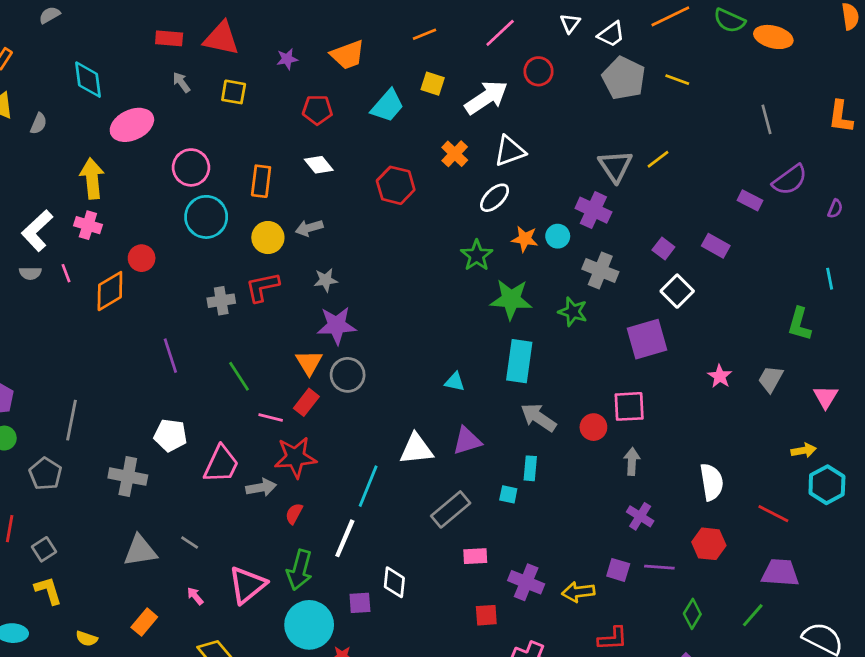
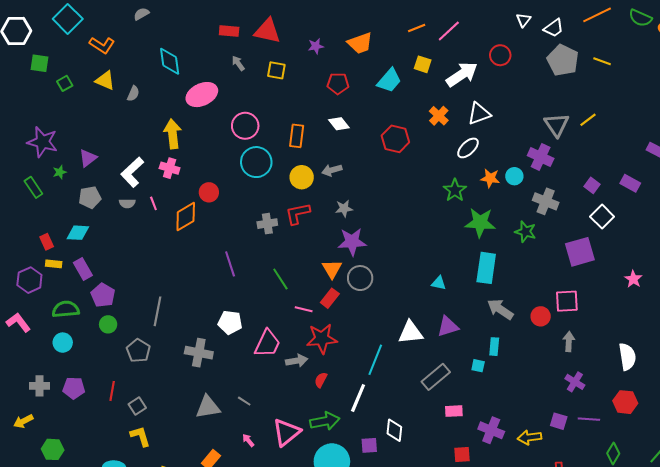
pink line: (500, 33) -> (449, 31), moved
green arrow: (300, 570) -> (325, 421), turned -116

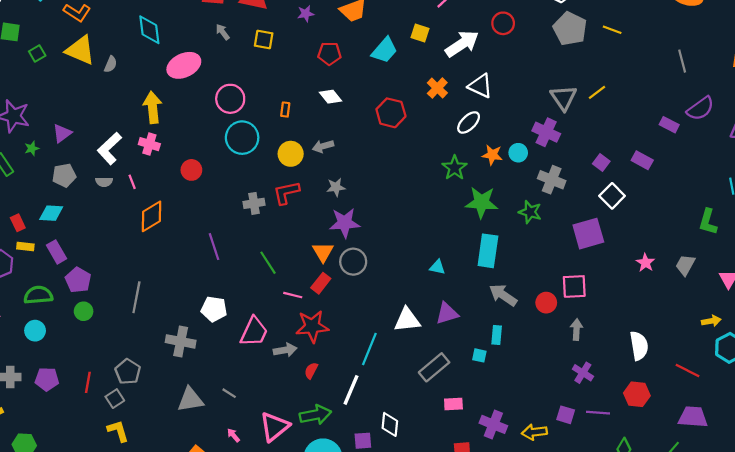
yellow triangle: (105, 80) -> (80, 50), size x1.4
white triangle: (479, 114) -> (480, 86), turned 45
orange rectangle: (297, 136) -> (285, 110), size x0.6
orange diamond: (186, 217) -> (151, 216), moved
gray pentagon: (138, 351) -> (128, 372), moved

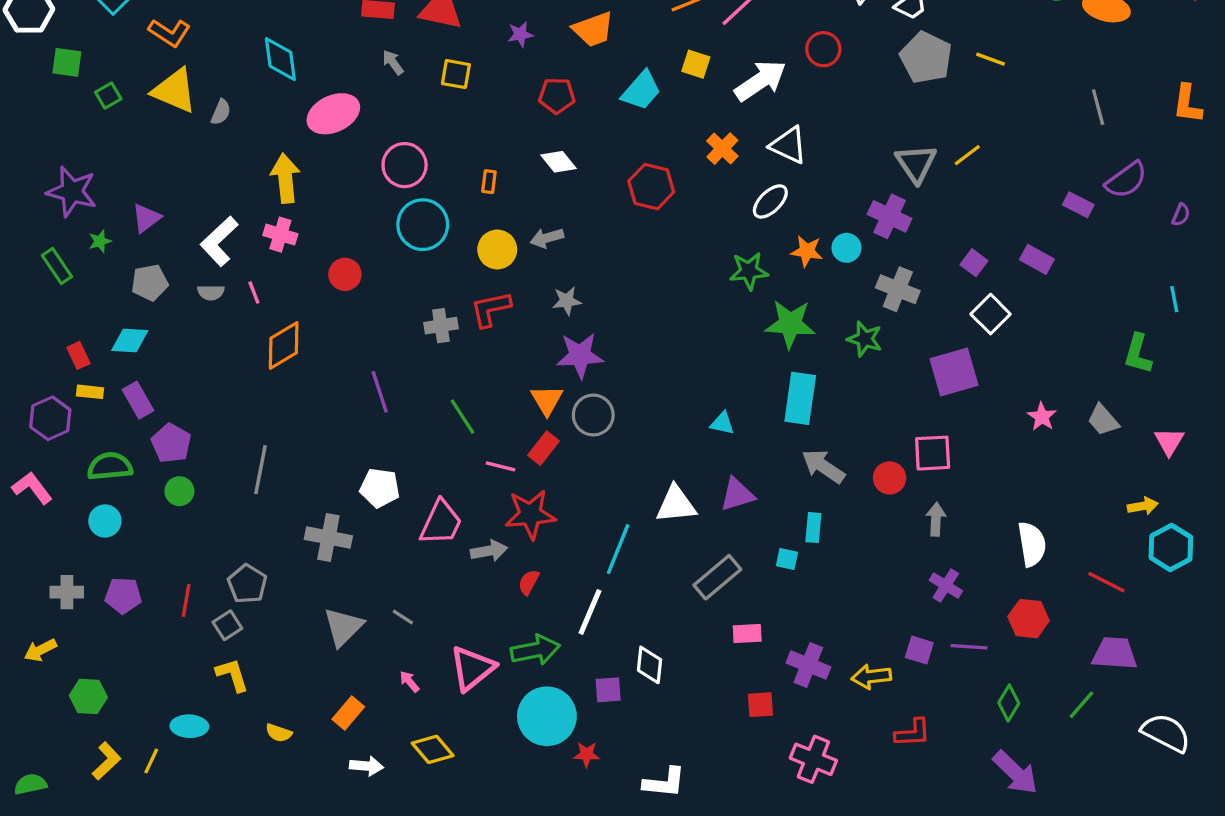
green star: (455, 168) -> (749, 271), turned 30
gray trapezoid: (685, 265) -> (1103, 420), turned -70
gray triangle: (190, 400) -> (343, 627), turned -36

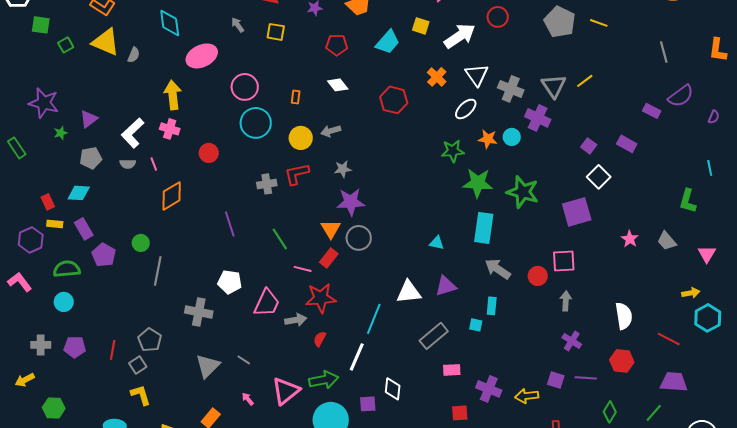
white triangle: (789, 145) -> (477, 75), turned 30
green rectangle: (57, 266) -> (17, 148), moved
gray cross: (898, 289) -> (511, 89), moved
green star: (865, 339) -> (523, 192), size x1.5
green circle: (179, 491) -> (141, 243), moved

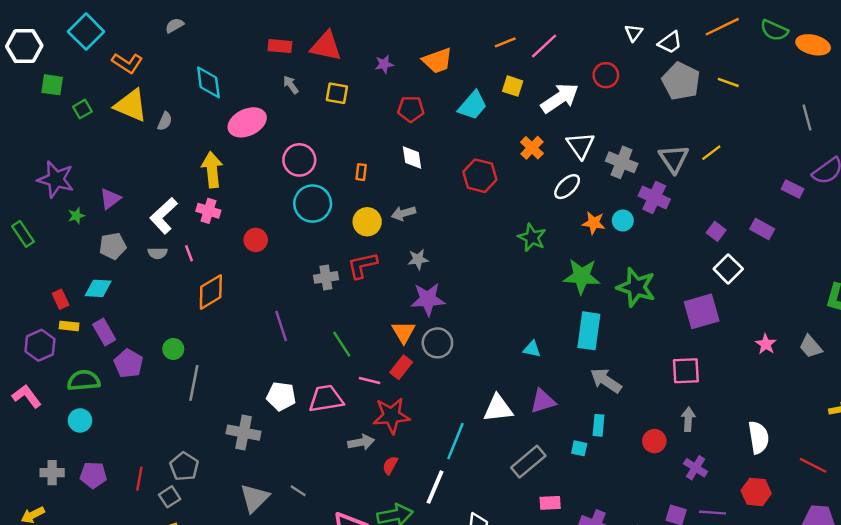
white diamond: (338, 85) -> (412, 158), turned 30
green star: (453, 151) -> (532, 237), moved, turned 30
red circle: (538, 276) -> (654, 441), moved
pink trapezoid: (267, 303) -> (326, 399), moved, turned -124

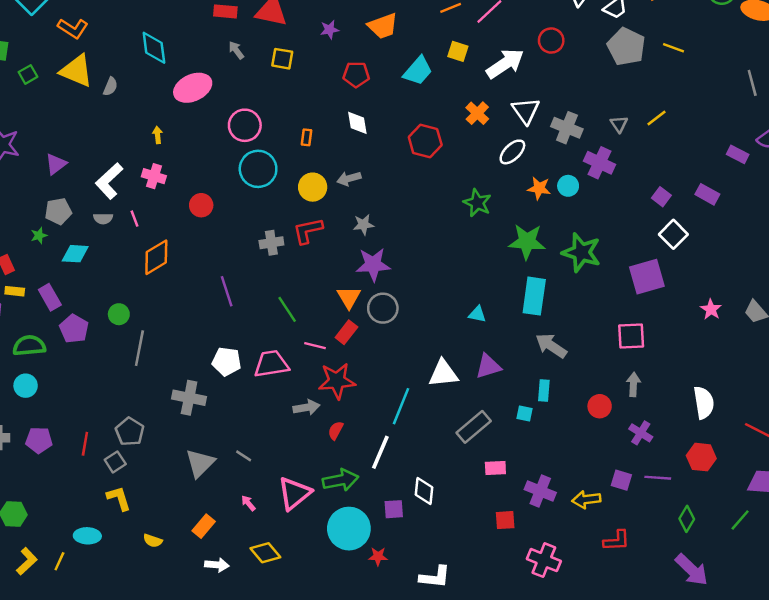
gray triangle: (674, 159) -> (619, 124), size x0.6
yellow arrow: (212, 170) -> (158, 135), size x0.5
green star: (76, 216) -> (39, 235), moved
cyan diamond: (98, 288) -> (75, 254), moved

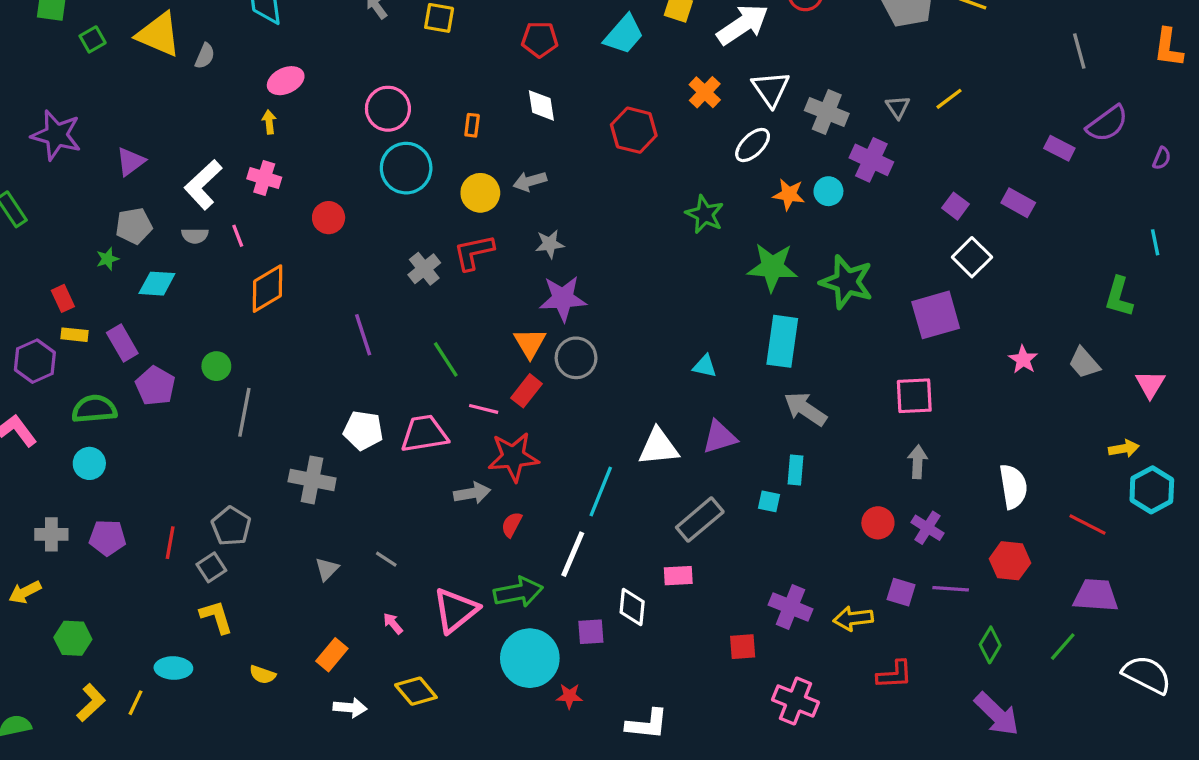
pink ellipse: (193, 88) -> (286, 81), moved, size x0.7
gray cross: (271, 243) -> (424, 269), turned -30
red circle: (600, 406) -> (878, 523), moved
gray triangle: (200, 463) -> (327, 569), size x0.6
pink rectangle: (495, 468) -> (678, 576), moved

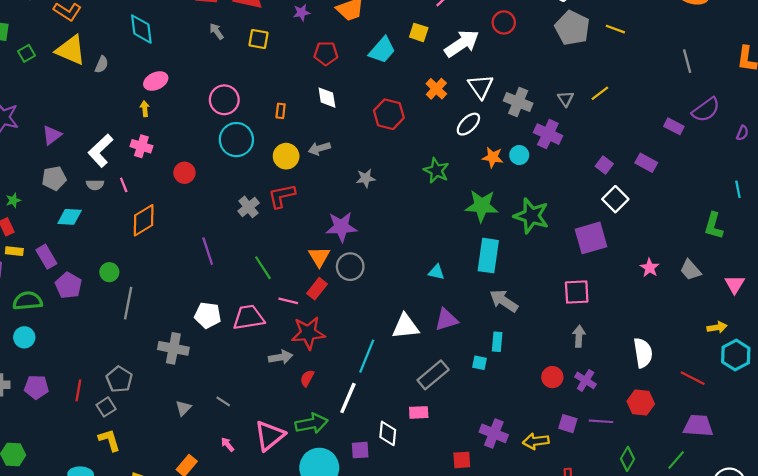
gray star: (550, 244) -> (366, 178), moved
green star: (107, 259) -> (13, 200), moved

